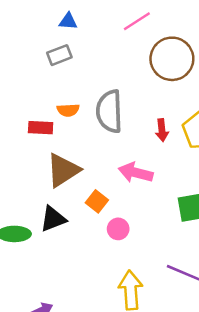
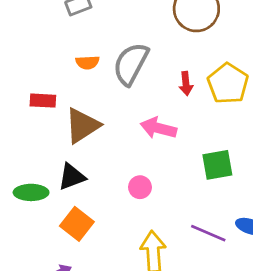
gray semicircle: (109, 111) -> (131, 64), turned 30
red rectangle: (41, 128) -> (43, 101), moved
orange square: (97, 201) -> (77, 224), moved, size x1.4

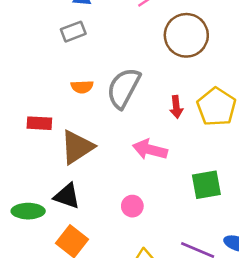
black triangle: (72, 177) -> (67, 196), turned 40

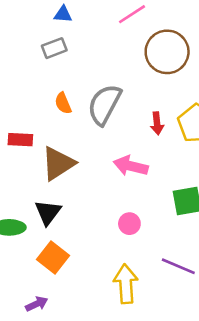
orange semicircle: (82, 87) -> (63, 103), turned 70
black triangle: (67, 196) -> (48, 212), turned 48
pink circle: (132, 206) -> (129, 224), moved

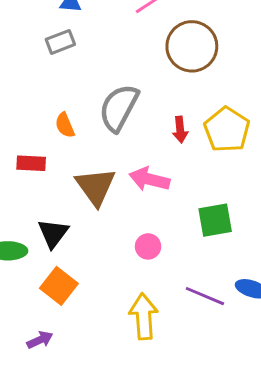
orange semicircle: (63, 103) -> (65, 125), moved
red rectangle: (20, 140) -> (31, 163), moved
brown triangle: (58, 163) -> (95, 187), moved, turned -33

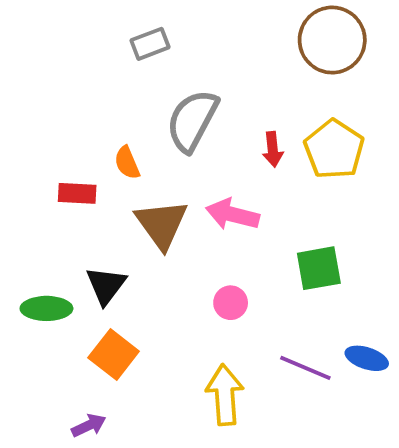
gray rectangle: (60, 42) -> (150, 44), moved
brown circle: (192, 46) -> (332, 40), moved
orange semicircle: (65, 125) -> (127, 163), moved

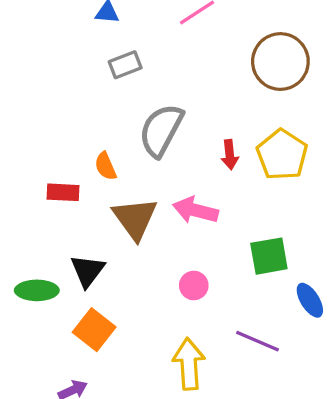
blue ellipse: (367, 358) -> (310, 300), moved, turned 40

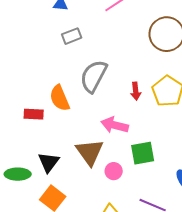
orange semicircle: (105, 166) -> (60, 98), size x1.5
brown triangle: (135, 218) -> (90, 152), moved
green square: (269, 256) -> (143, 153), moved

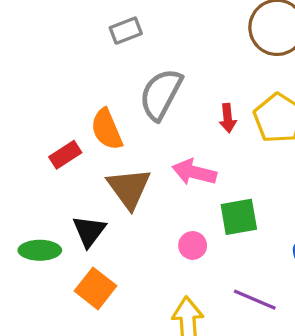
red rectangle: (34, 114) -> (65, 155), turned -36
brown triangle: (90, 152) -> (129, 188), moved

